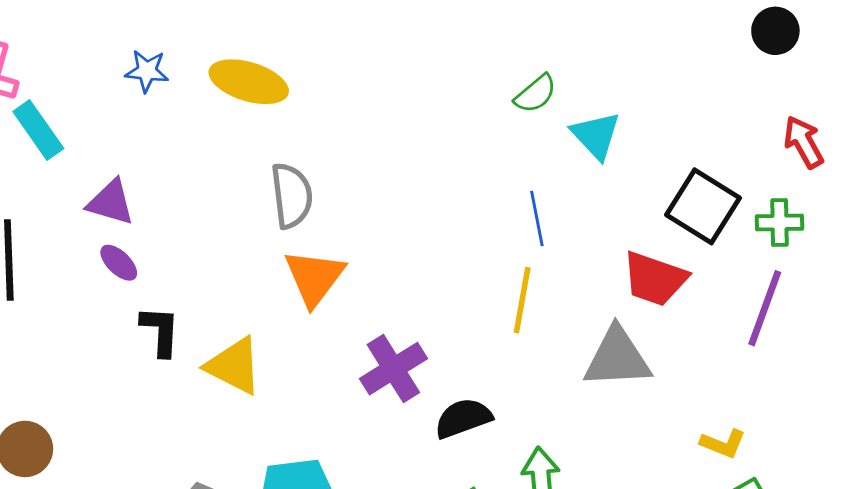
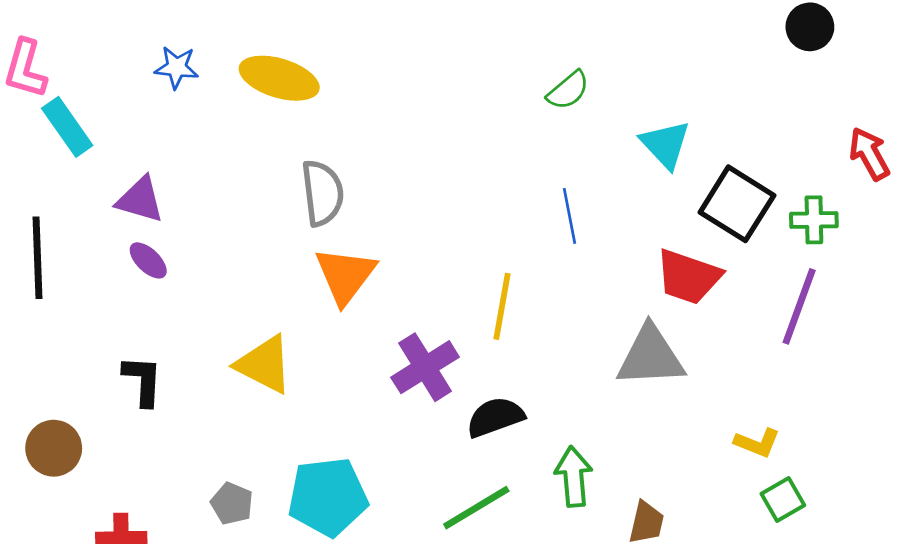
cyan triangle: (596, 135) -> (665, 144), moved
red arrow: (804, 142) -> (869, 154), moved
yellow line: (522, 300) -> (502, 306), moved
black L-shape: (160, 331) -> (143, 381), moved

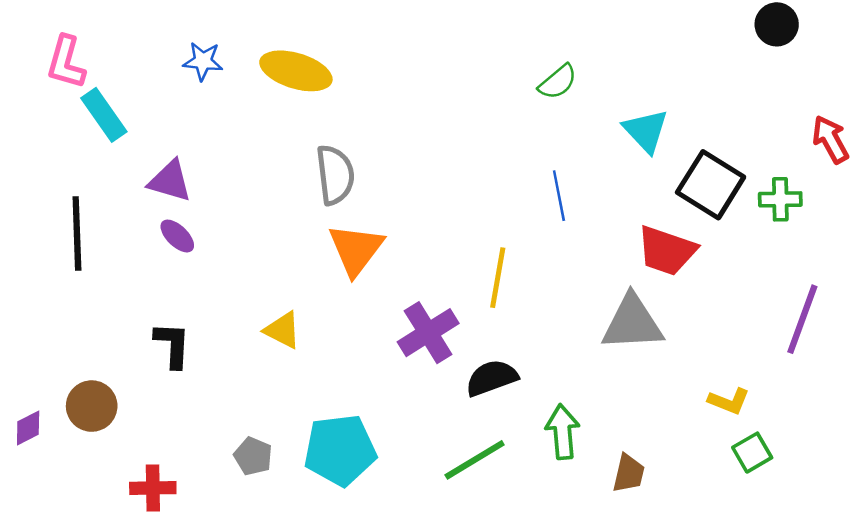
purple line: (799, 306) -> (802, 319), moved
yellow triangle: (264, 364) -> (282, 330), size x0.7

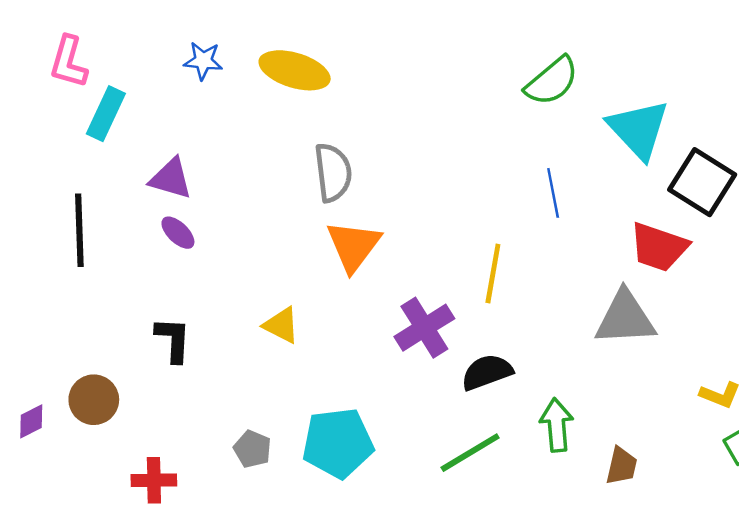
green semicircle: (558, 82) -> (552, 81), size x1.4
cyan rectangle: (104, 115) -> (106, 114), turned 60
cyan triangle: (646, 131) -> (638, 129), size x1.4

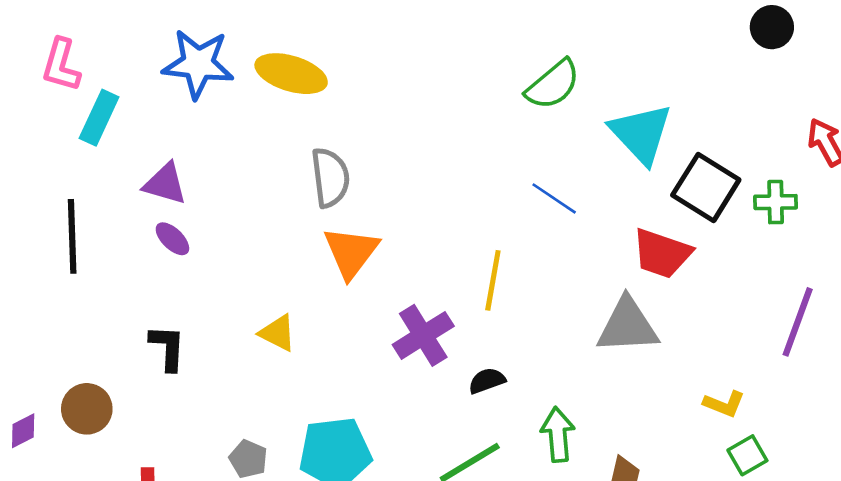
blue star: (203, 61) -> (198, 64), size x1.8
blue line: (553, 193) -> (554, 198), turned -45
black semicircle: (487, 372) -> (487, 381), size x0.7

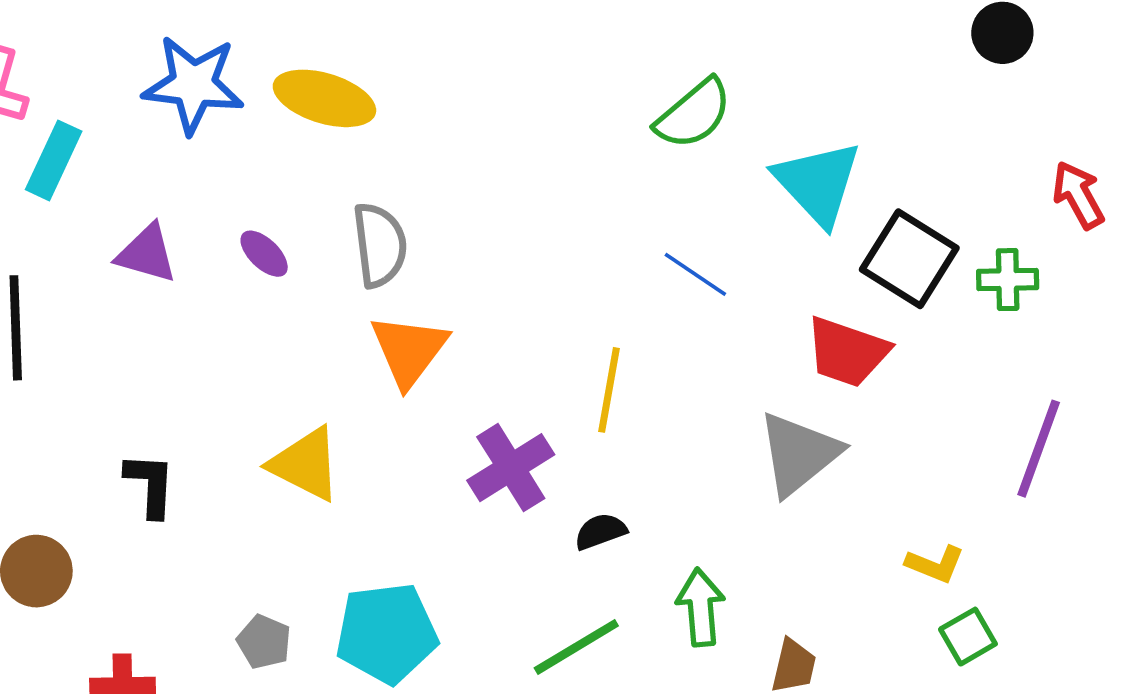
purple ellipse: (172, 239) -> (264, 254), moved
gray triangle: (628, 326) -> (799, 454), turned -36
yellow triangle: (278, 333) -> (305, 464), size x1.4

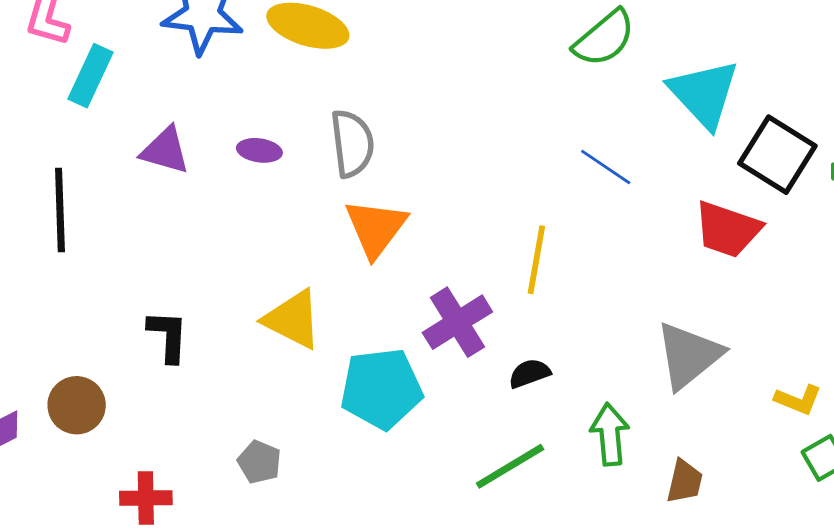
purple ellipse: (264, 254) -> (259, 150), turned -36
gray triangle: (799, 454) -> (689, 355), moved
cyan pentagon: (387, 633) -> (381, 389), moved

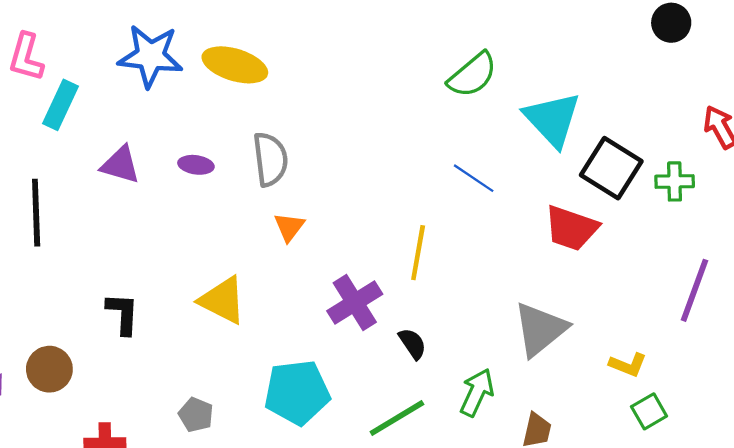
orange triangle: (376, 228) -> (289, 227), size x0.6
black semicircle: (529, 373) -> (412, 344), turned 76
cyan pentagon: (381, 389) -> (297, 392), moved
green arrow: (610, 434) -> (477, 392), turned 30

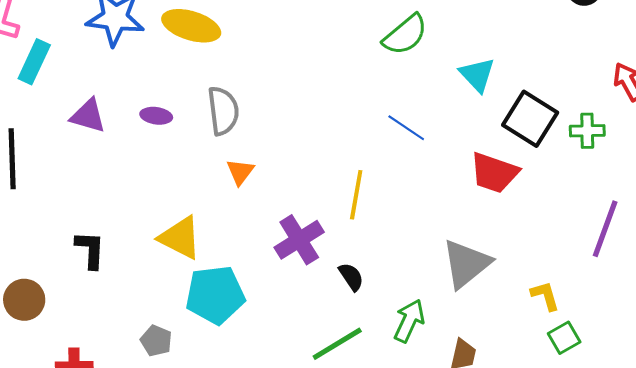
cyan triangle: (552, 119) -> (477, 75), size x0.7
yellow L-shape: (628, 365) -> (545, 296), turned -128
cyan pentagon: (297, 392) -> (215, 295), moved

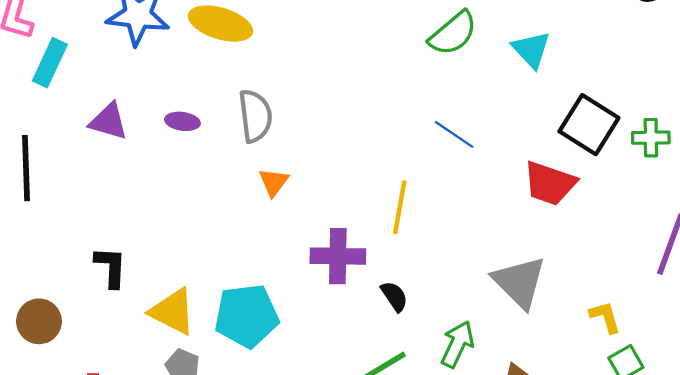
cyan triangle: (477, 75) -> (531, 50), moved
yellow triangle: (180, 238) -> (173, 312), moved
purple cross: (299, 240) -> (338, 256), turned 33
gray triangle: (466, 264) -> (519, 282), turned -36

